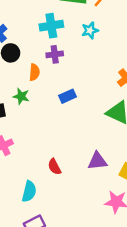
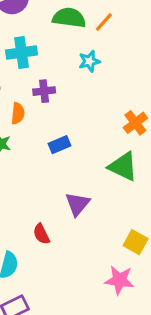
cyan cross: (51, 26) -> (21, 52), moved
purple triangle: (97, 161) -> (77, 204), moved, turned -45

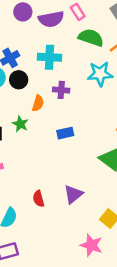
cyan star: (89, 61) -> (100, 74), size x1.5
purple triangle: (77, 204) -> (73, 194), moved

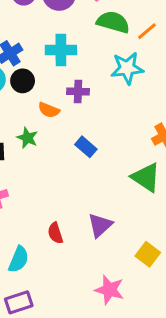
orange semicircle: (38, 103) -> (49, 110), turned 98
blue rectangle: (65, 133) -> (86, 147), turned 56
pink star: (91, 245) -> (109, 290), moved

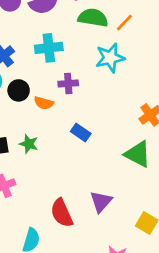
black circle: (23, 81) -> (19, 90), moved
green star: (27, 138) -> (29, 144), moved
red semicircle: (55, 233) -> (62, 213), size x1.5

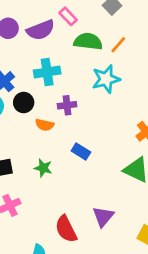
black circle: (19, 90) -> (24, 103), moved
green star: (29, 144) -> (43, 168), moved

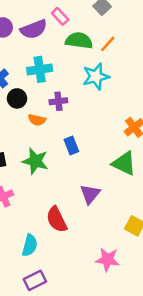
blue rectangle: (81, 151) -> (71, 146), turned 36
green star: (43, 168) -> (35, 161), size x1.5
purple triangle: (103, 217) -> (90, 194), moved

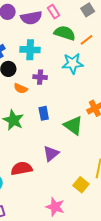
green triangle: (124, 163) -> (73, 125), moved
red semicircle: (57, 220) -> (22, 168), turned 95

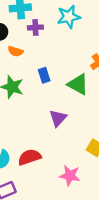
purple cross: (40, 77) -> (35, 27), moved
red semicircle: (22, 168) -> (30, 157), moved

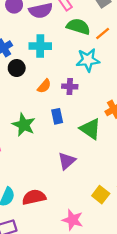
purple cross: (35, 27) -> (70, 86), moved
orange semicircle: (15, 51) -> (44, 86), moved, turned -72

